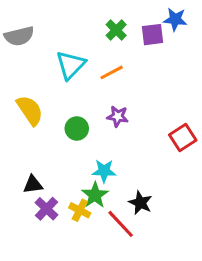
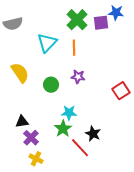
green cross: (116, 30) -> (77, 20), size x1.5
orange line: (112, 72) -> (74, 48), turned -63
yellow cross: (80, 210) -> (36, 159), moved

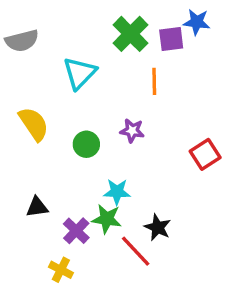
orange line: (74, 48) -> (154, 81), moved
green star: (63, 129) -> (107, 219), turned -30
purple cross: (31, 138) -> (76, 231), moved

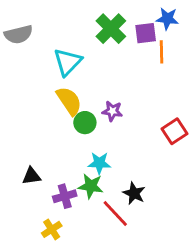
orange line: (154, 81) -> (161, 52), moved
yellow semicircle: (34, 124) -> (69, 101), moved
green circle: (86, 144) -> (85, 123), moved
purple cross: (76, 231) -> (65, 196), turned 30
yellow cross: (61, 270) -> (52, 229), turned 30

